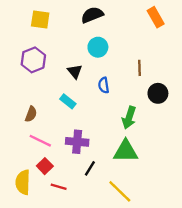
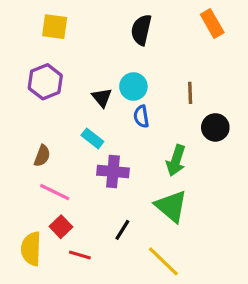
black semicircle: (92, 15) -> (141, 30), moved, turned -55
cyan circle: (98, 47) -> (133, 86), moved
purple cross: (77, 142) -> (113, 172), moved
green triangle: (126, 151) -> (171, 206), turned 40

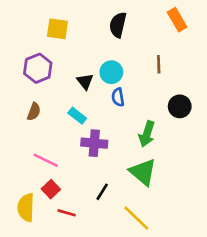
yellow square: (55, 27) -> (57, 29), moved
brown line: (190, 93) -> (159, 64), moved
brown semicircle: (42, 156) -> (34, 112), moved

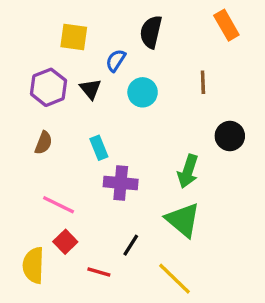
black triangle: (85, 81) -> (90, 89), moved
blue semicircle: (118, 97) -> (116, 60), moved, turned 42
cyan rectangle: (77, 116) -> (99, 148), turned 30
red line: (67, 213) -> (99, 272), moved

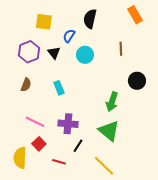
purple cross: (121, 183) -> (68, 124), moved

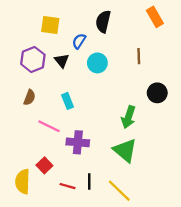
pink line: (35, 122) -> (49, 126), moved
black line: (78, 146) -> (89, 181), moved, turned -32

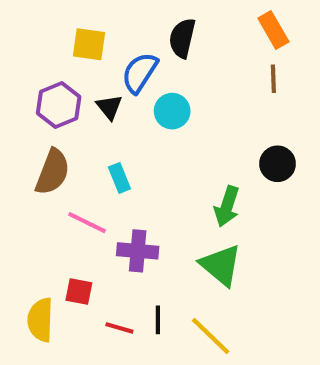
blue semicircle: (79, 41) -> (140, 73), size x1.5
brown line: (139, 56) -> (273, 79), moved
brown semicircle: (29, 97) -> (53, 172), size x1.6
red square: (44, 165) -> (79, 291), turned -35

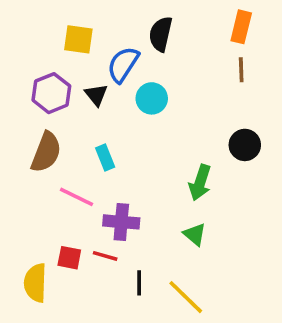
orange rectangle: (273, 30) -> (241, 27), turned 44
green triangle: (221, 265) -> (195, 234), size x0.6
red line: (119, 328) -> (105, 256), moved

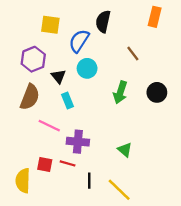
brown line: (241, 70) -> (133, 53), moved, turned -35
black triangle: (96, 95) -> (58, 76), moved
cyan circle: (152, 98) -> (87, 68), moved
green arrow: (200, 183) -> (120, 92), moved

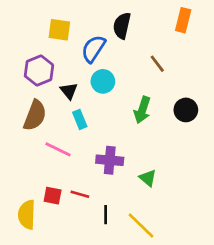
purple cross: (78, 142) -> (110, 160), moved

